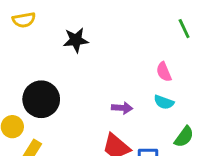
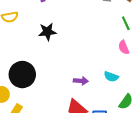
pink semicircle: (164, 72) -> (124, 47), moved

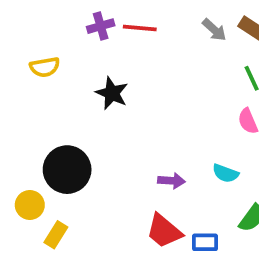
black star: (47, 32) -> (112, 93), turned 30

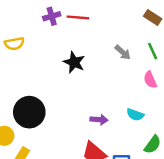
gray arrow: (214, 30) -> (123, 52), moved
black star: (112, 93) -> (74, 62), moved

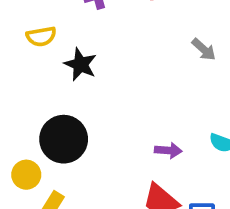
black star: (74, 62) -> (80, 64), moved

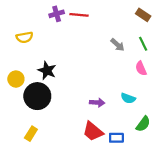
black star: (80, 64) -> (47, 70), moved
yellow circle: (26, 175) -> (16, 79), moved

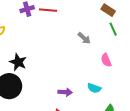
green line: (143, 44) -> (113, 29), moved

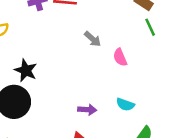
gray arrow: (84, 38) -> (93, 39), moved
pink semicircle: (106, 60) -> (120, 57), moved

